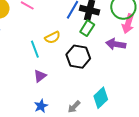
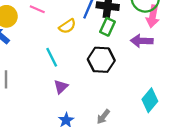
yellow semicircle: (52, 37) -> (67, 26), moved
cyan diamond: (101, 98) -> (150, 100), moved

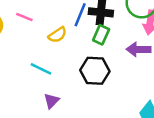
cyan line: (52, 57) -> (41, 69), turned -36

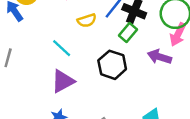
purple triangle: (51, 101) -> (63, 81), size x1.5

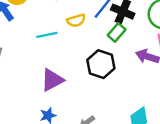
cyan line: (62, 48) -> (47, 35), moved, turned -54

